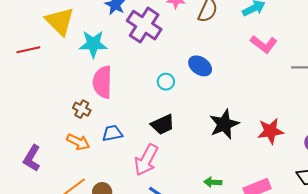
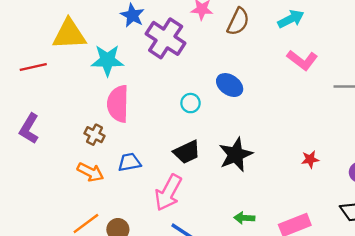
yellow triangle: (60, 21) -> (69, 34), turned -48
black star: (224, 124) -> (236, 155), moved
red star: (270, 131) -> (310, 159), size x0.6
purple L-shape: (32, 158) -> (29, 129), moved

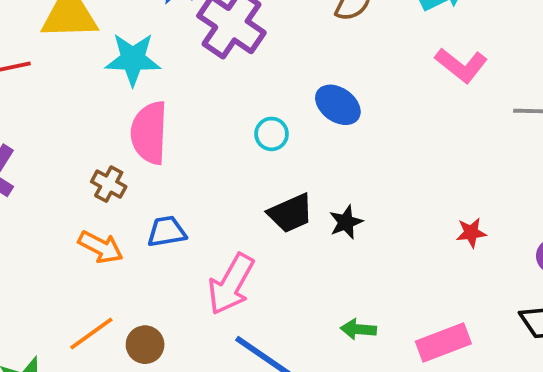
black trapezoid: (187, 152) -> (291, 213), moved
black star: (236, 155) -> (346, 222), size x0.6

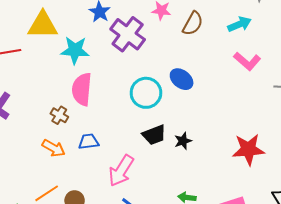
cyan circle: (272, 134) -> (146, 93), size x1.8
red star: (471, 233) -> (248, 149), size x2.0

